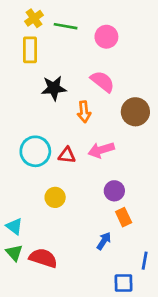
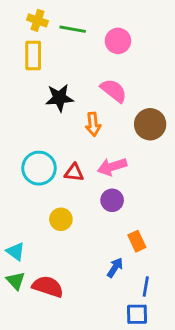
yellow cross: (34, 18) -> (38, 20), turned -36
purple circle: (114, 191) -> (112, 200), moved
blue line: (145, 261) -> (146, 287), moved

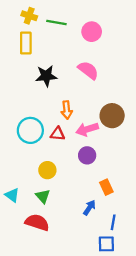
orange arrow: (93, 124) -> (67, 110), moved
brown circle: (150, 124) -> (112, 116), moved
green triangle: (16, 281) -> (43, 196), moved

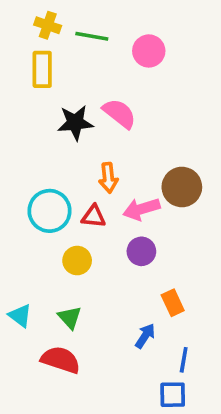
pink semicircle: (88, 70) -> (119, 113), moved
yellow circle: (47, 170) -> (77, 261), moved

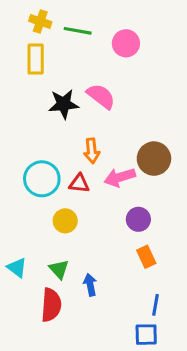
purple circle: (141, 251) -> (138, 219), moved
blue arrow: (145, 336) -> (90, 285), moved, turned -45
red semicircle: (61, 360) -> (51, 305), turned 76

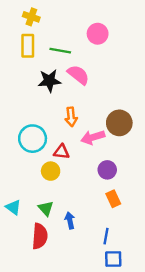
green line: (78, 31) -> (60, 51), moved
red triangle: (79, 183) -> (61, 152), moved
blue line: (156, 305) -> (106, 236), moved

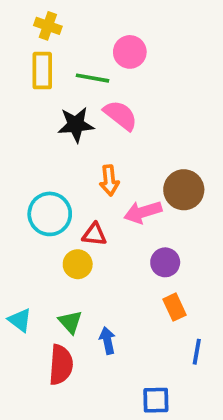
pink circle: (98, 34) -> (130, 52), moved
blue line: (106, 236) -> (197, 352), moved
blue square: (113, 259) -> (156, 400), moved

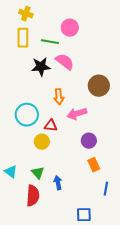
brown circle: (184, 190) -> (99, 86), moved

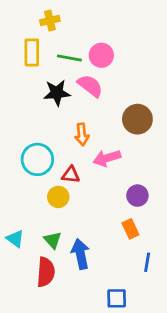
yellow cross: (26, 14) -> (50, 20), moved, turned -32
pink circle: (70, 28) -> (101, 55), moved
purple circle: (89, 141) -> (137, 196), moved
blue arrow: (58, 183) -> (80, 254), size x1.5

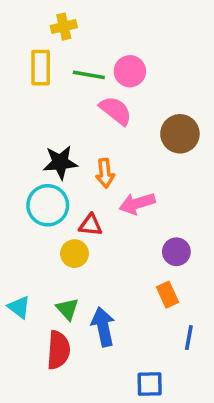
black star: (57, 93) -> (60, 162), moved
brown circle: (137, 119) -> (180, 134), moved

